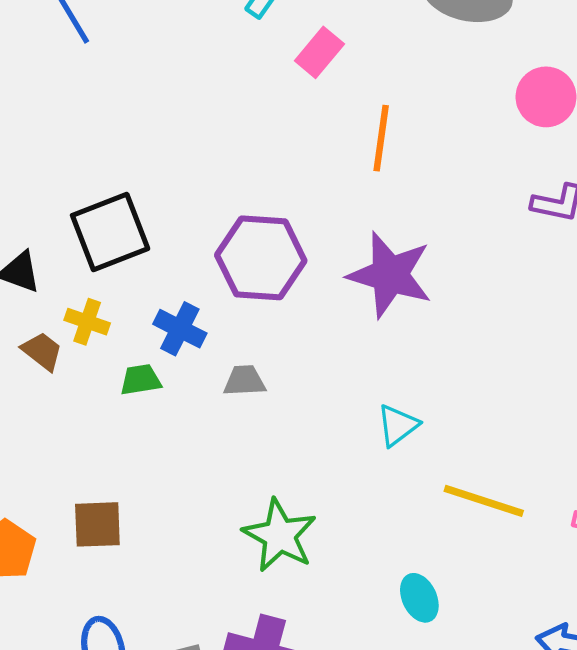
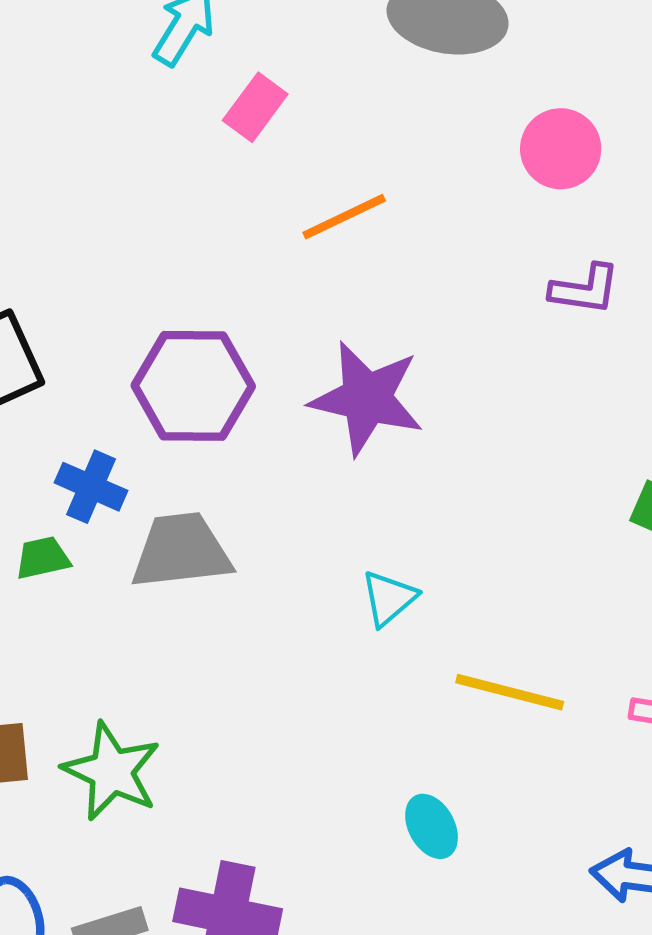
orange line: (381, 138) -> (344, 217), turned 60
gray trapezoid: (244, 381) -> (181, 551), size x1.8
green star: (280, 535) -> (112, 771), moved

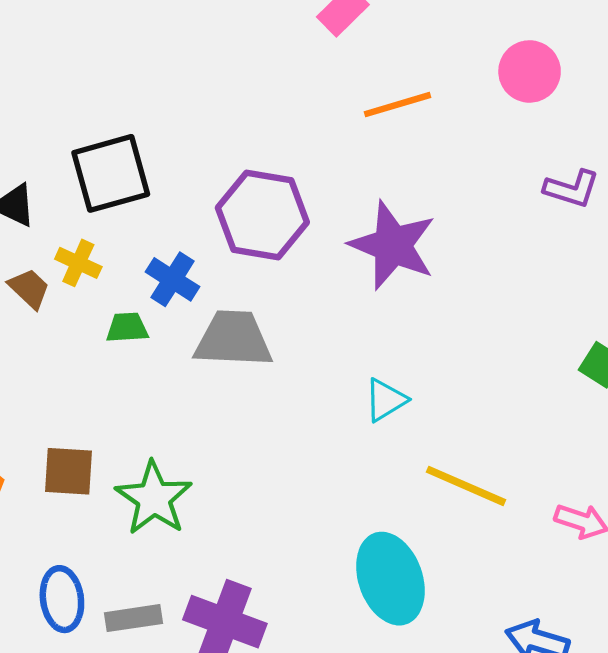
pink circle: (561, 149) -> (530, 71), moved
cyan ellipse: (432, 826) -> (390, 579), size x1.8

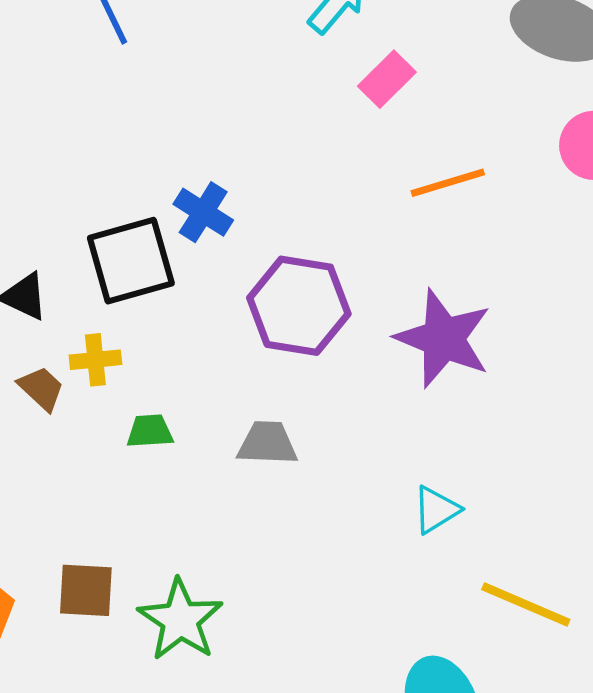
yellow cross: (78, 263) -> (95, 360), turned -30
blue cross: (172, 279) -> (203, 212), moved
gray trapezoid: (233, 339) -> (267, 443), size x0.7

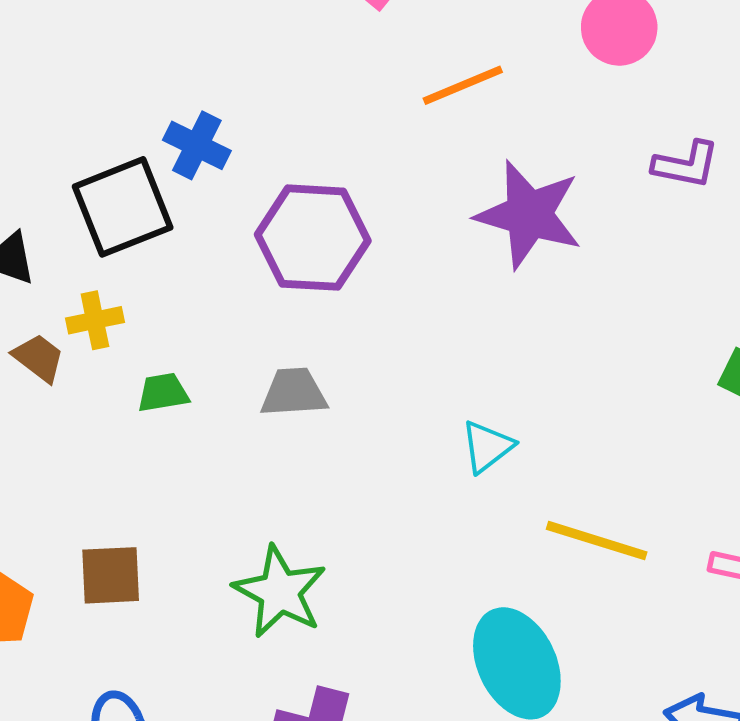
purple star: (443, 339) -> (529, 215), moved
green star: (180, 620) -> (280, 592), moved

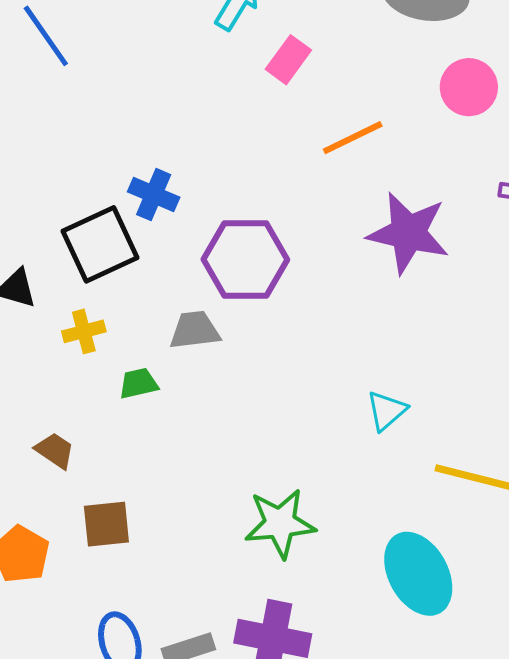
brown trapezoid: (39, 358) -> (55, 451), moved
gray trapezoid: (294, 392) -> (195, 330), moved
green star: (280, 592) -> (280, 523), moved, turned -30

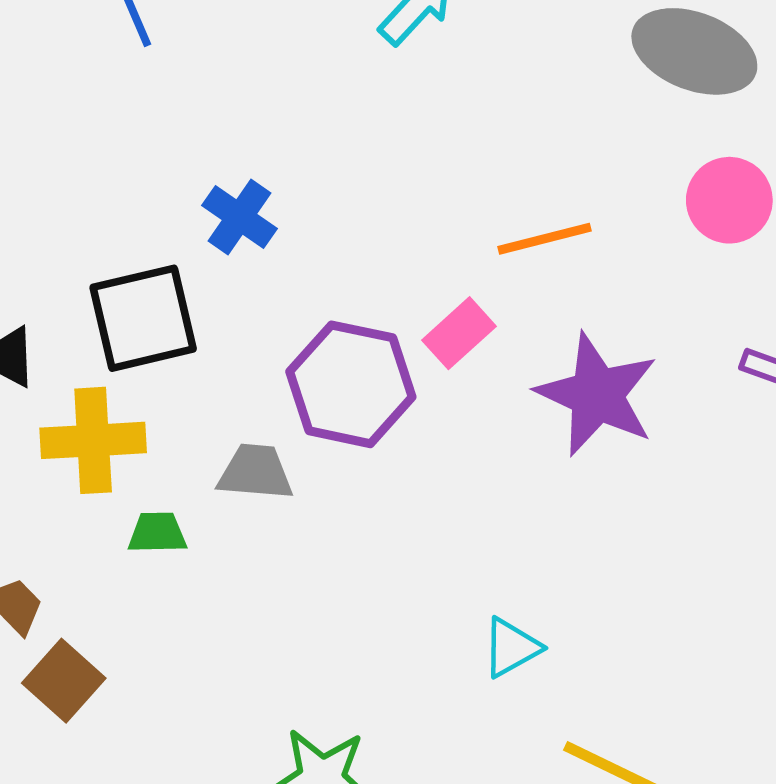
pink rectangle: (288, 60) -> (459, 333), moved
blue cross: (154, 195) -> (239, 217), moved
yellow cross: (84, 331) -> (93, 440), size x1.6
brown square: (106, 524) -> (64, 681), moved, turned 36

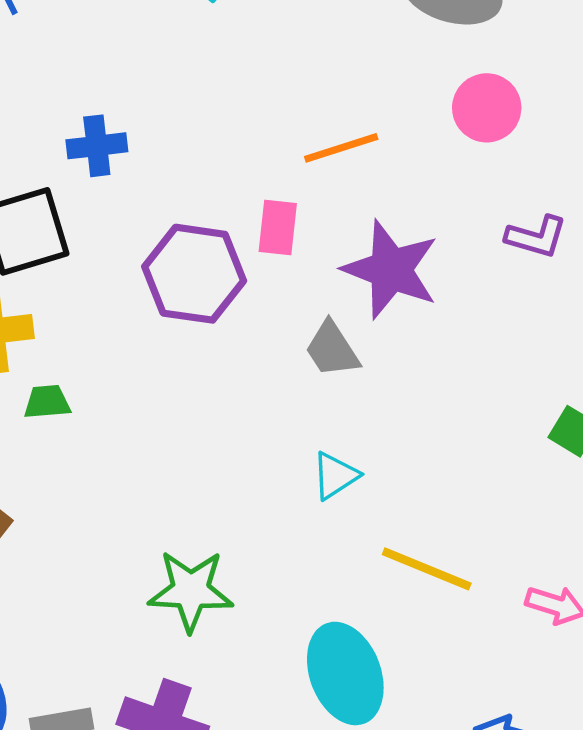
blue cross: (239, 217) -> (97, 146), turned -38
pink rectangle: (459, 333) -> (278, 228), turned -38
gray trapezoid: (255, 472) -> (332, 349), moved, turned -124

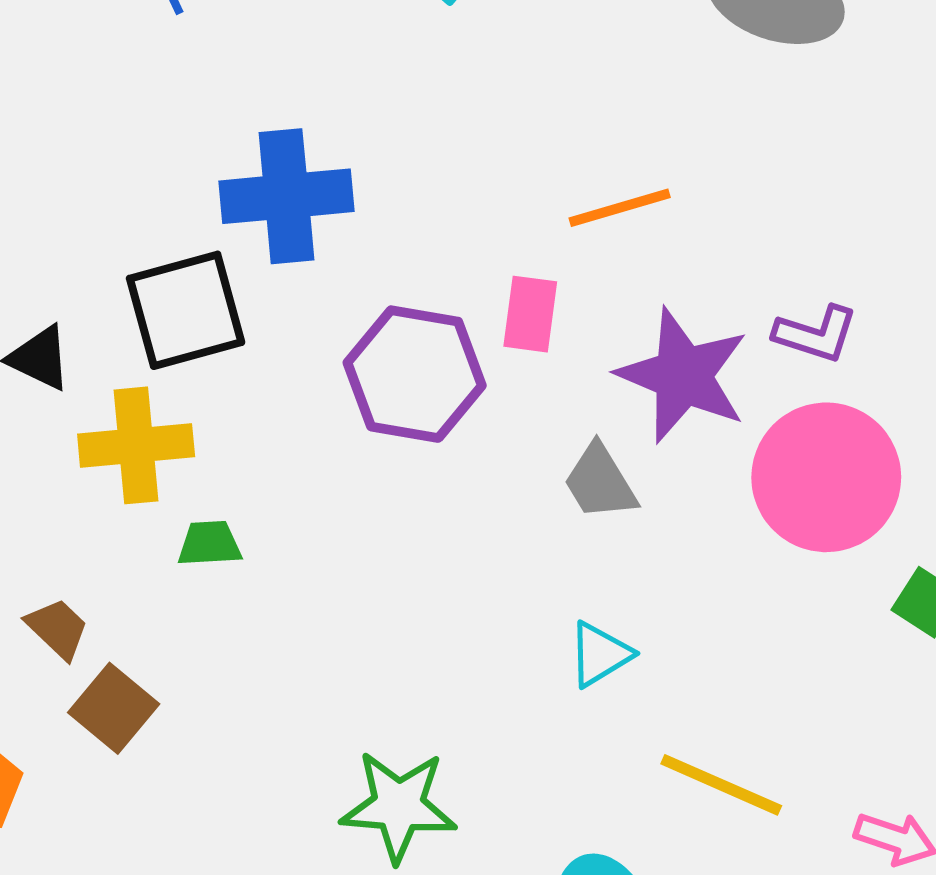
pink circle: (487, 108) -> (826, 477), moved, size x1.6
blue cross: (97, 146) -> (287, 196), size x1.6
purple L-shape: (536, 237) -> (816, 334), moved

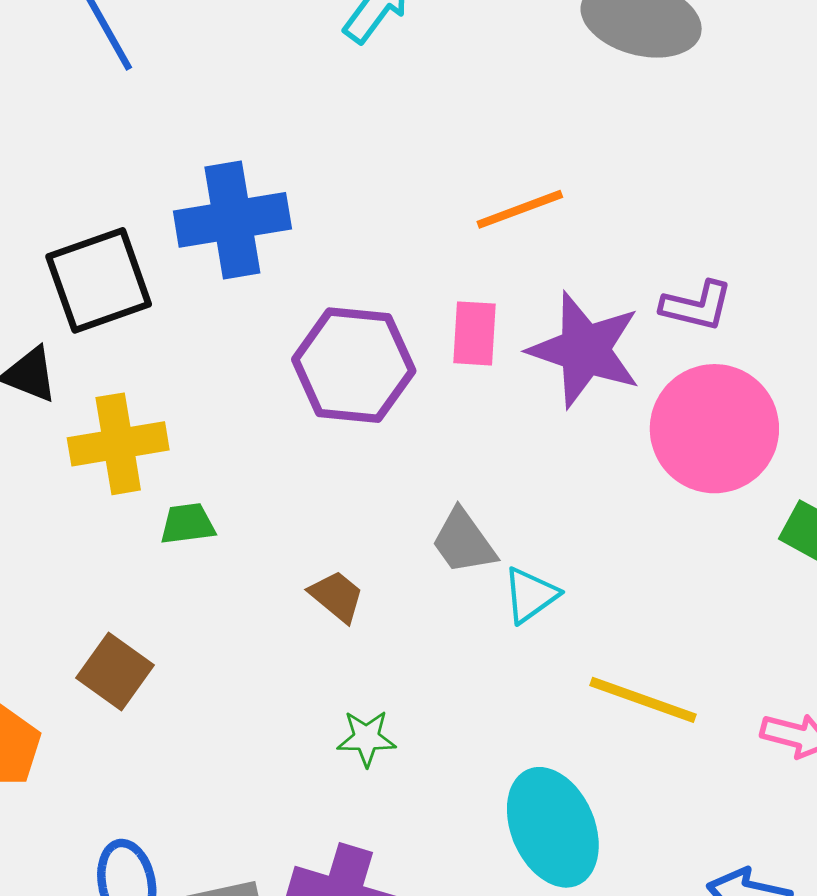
black square: (186, 310) -> (99, 280), moved
pink rectangle: (530, 314) -> (475, 333), moved
gray trapezoid: (600, 482) -> (464, 542), moved
brown trapezoid: (57, 629) -> (337, 596), moved
green star: (399, 806) -> (366, 738), size x0.6

